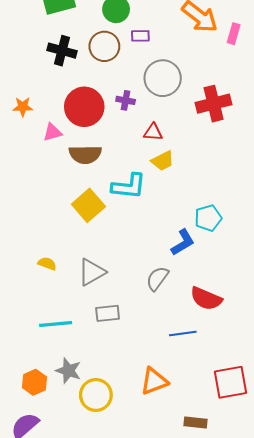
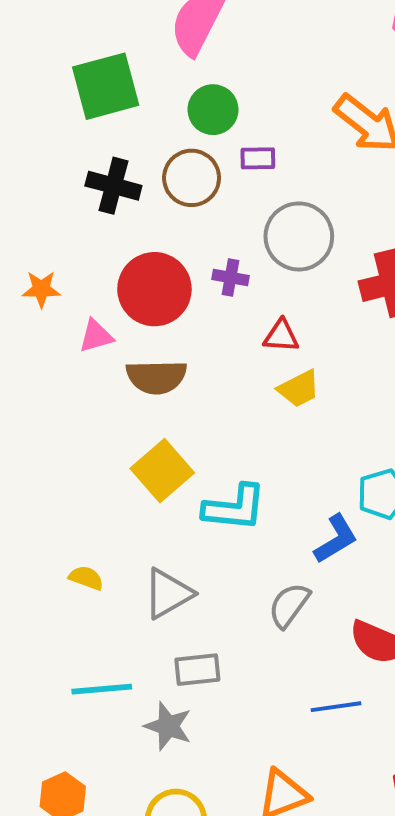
cyan L-shape: (129, 186) -> (234, 508), moved
gray star: (68, 371) -> (168, 726), moved

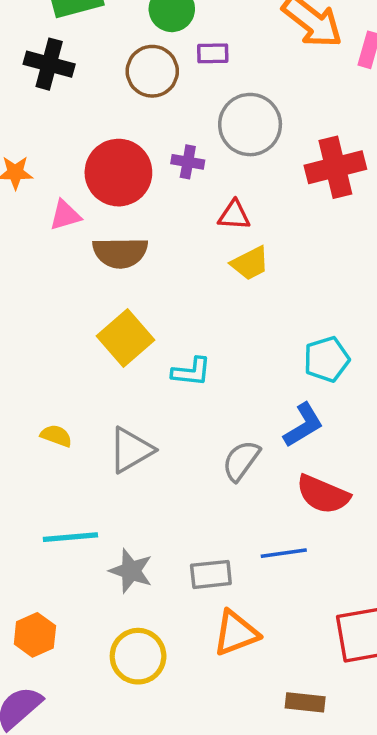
black cross: (113, 186) -> (49, 64), moved
cyan L-shape: (234, 508) -> (191, 372), size x0.7
blue L-shape: (336, 539) -> (303, 425), moved
gray rectangle: (197, 670) -> (211, 574), moved

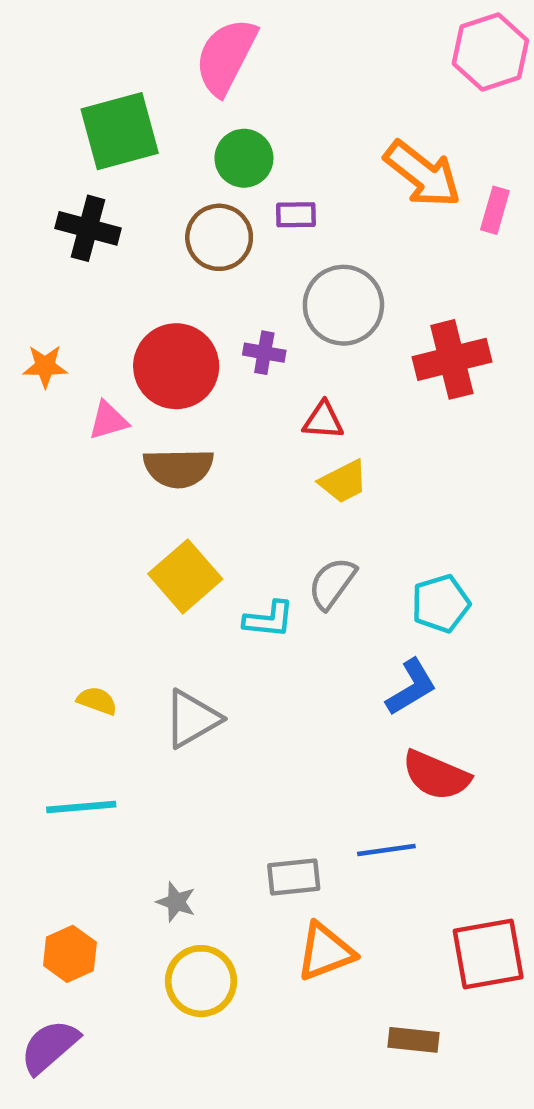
gray semicircle: (241, 461) -> (332, 583), moved
cyan line: (70, 537) -> (81, 807), moved
gray star: (131, 571) -> (176, 902), moved, size x0.7

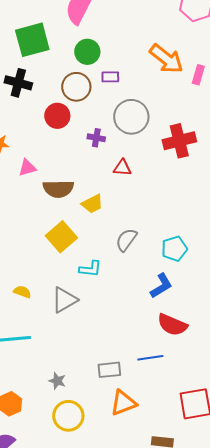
red circle: (176, 366) -> (57, 116), moved, size x0.7
yellow trapezoid: (343, 481) -> (92, 204), moved
cyan L-shape: (269, 619) -> (90, 269), moved

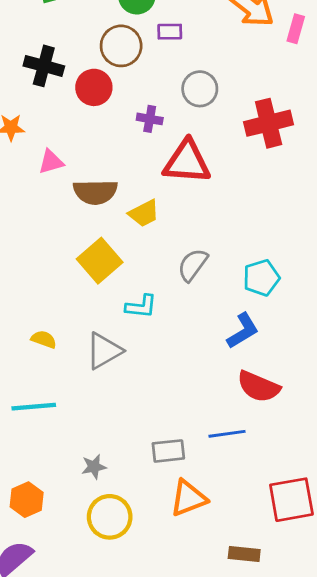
black cross: (18, 83) -> (44, 66), moved
gray circle: (131, 117) -> (200, 89), size x0.7
red triangle: (122, 168) -> (187, 162), size x1.8
gray star: (57, 381) -> (94, 467), turned -30

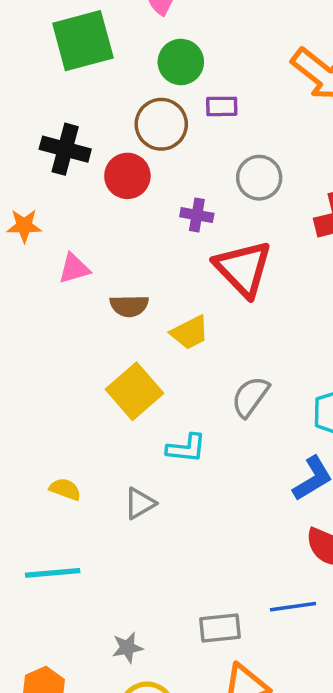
red triangle: (187, 162) -> (243, 268), turned 42
brown semicircle: (95, 192) -> (129, 306), size x0.7
gray triangle: (104, 351) -> (140, 503), size x0.7

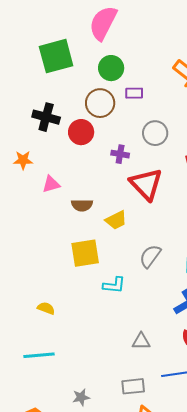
yellow square: (135, 391) -> (85, 253), turned 32
gray triangle: (140, 503) -> (141, 341), moved, turned 30

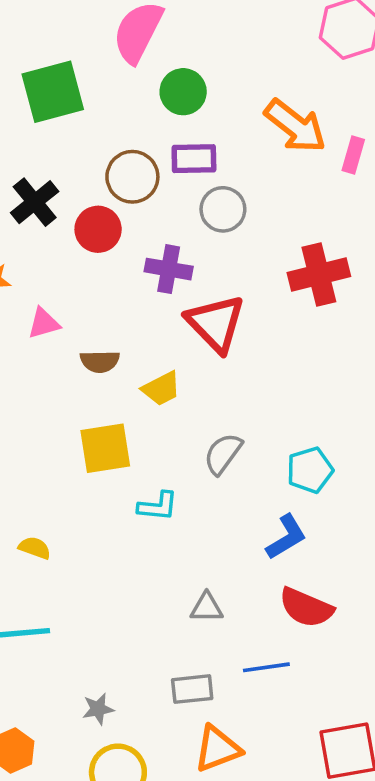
green circle: (111, 68) -> (183, 92), moved
purple rectangle: (134, 93) -> (194, 159), size x1.4
black cross: (46, 117) -> (35, 202), turned 36
gray circle: (155, 133) -> (223, 209), moved
purple cross: (120, 154) -> (169, 269), size x1.4

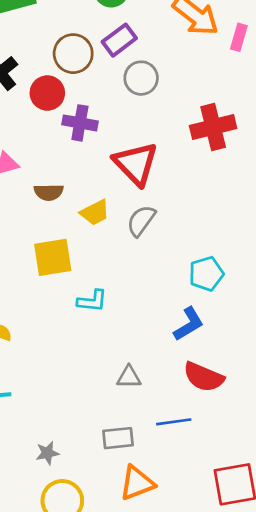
purple rectangle: (194, 159) -> (119, 40), turned -36
purple cross: (169, 269) -> (80, 123), moved
gray semicircle: (223, 454) -> (141, 221), moved

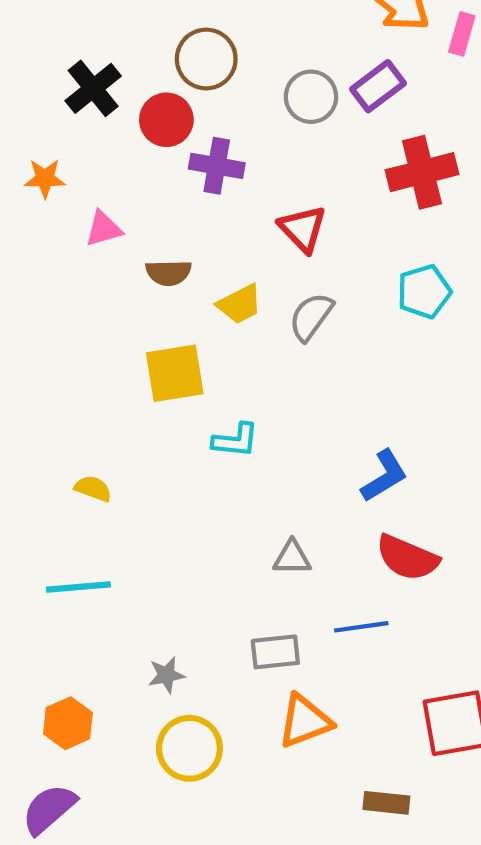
purple rectangle: (119, 40) -> (378, 86), moved
red triangle: (136, 164) -> (303, 229), size x0.7
cyan pentagon: (206, 274) -> (424, 292), moved

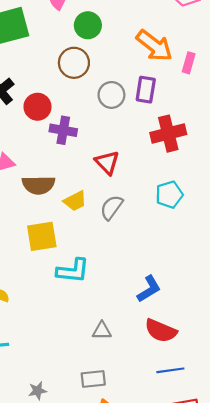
brown circle: (206, 59) -> (74, 63), moved
purple rectangle: (378, 86) -> (146, 90), turned -44
brown semicircle: (168, 273) -> (39, 185), size x1.4
cyan L-shape: (236, 440) -> (73, 271), size x1.4
blue line: (361, 627) -> (170, 370), moved

